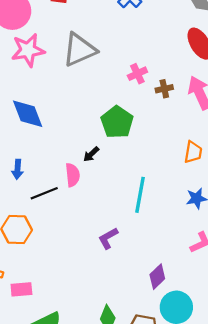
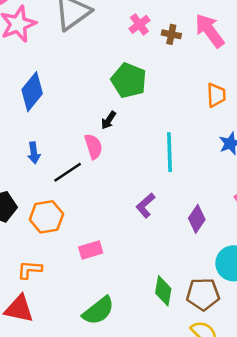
brown cross: (164, 89) -> (171, 34), turned 35
blue diamond: (28, 114) -> (32, 92), turned 72
purple diamond: (157, 277) -> (197, 219), moved
pink rectangle: (21, 289) -> (91, 250), moved

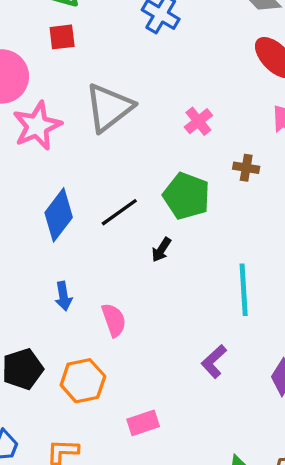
brown cross: (171, 34) -> (246, 168), moved
pink semicircle: (93, 146) -> (114, 320), moved
black line: (68, 172) -> (119, 212), moved

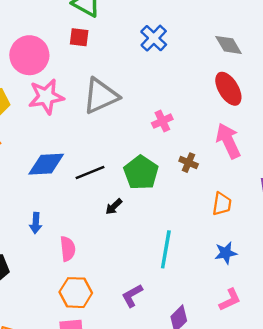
blue diamond: (59, 215) -> (46, 164), turned 36
orange hexagon: (83, 381) -> (76, 293), moved

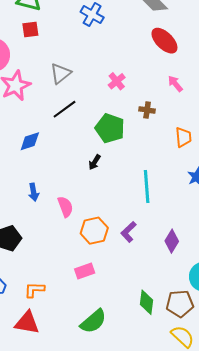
gray triangle: (101, 96) -> (60, 73), size x0.7
pink arrow: (228, 141) -> (175, 84), size x0.6
blue diamond: (46, 164) -> (30, 141), size x0.7
black line: (90, 173) -> (64, 109), moved
orange hexagon: (76, 293) -> (94, 231), moved

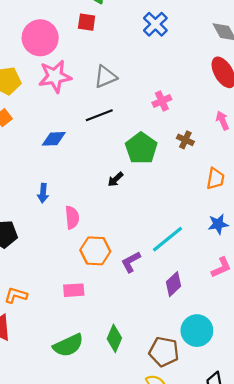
cyan line: (147, 187) -> (167, 239), moved, turned 40
green diamond: (147, 302) -> (114, 338), moved

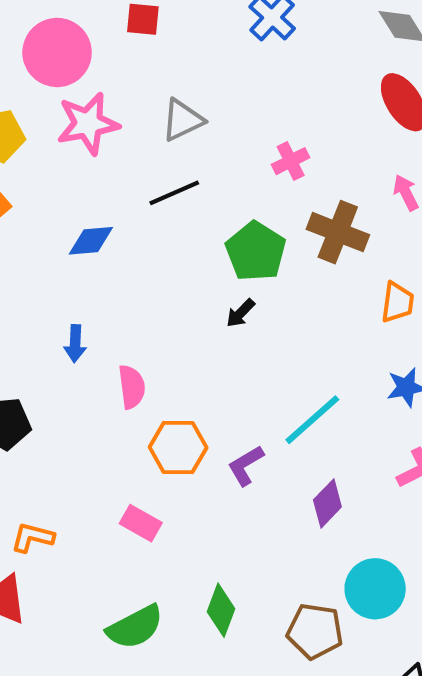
brown cross: (185, 140) -> (338, 232), size x1.8
black arrow: (115, 179) -> (240, 313), moved
pink rectangle: (74, 290) -> (141, 523), turned 36

